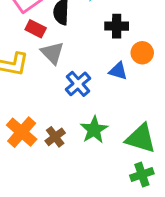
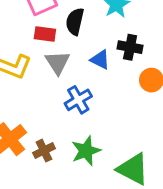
red rectangle: (36, 29) -> (45, 34), turned -30
blue triangle: (118, 71) -> (100, 60), moved

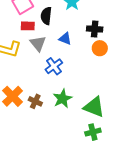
black cross: (130, 47) -> (95, 29), moved
brown cross: (44, 151) -> (35, 101), turned -32

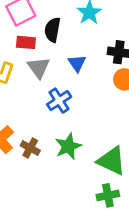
blue triangle: (65, 39) -> (77, 63), turned 32

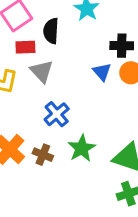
blue triangle: (77, 63) -> (102, 72), moved
blue cross: (59, 101) -> (57, 114), moved

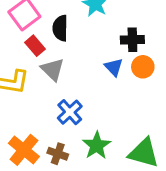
red rectangle: (25, 47) -> (35, 46), turned 54

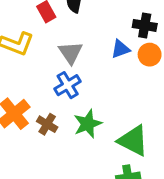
blue triangle: (114, 67) -> (120, 49), turned 42
gray triangle: (53, 69) -> (71, 53), moved

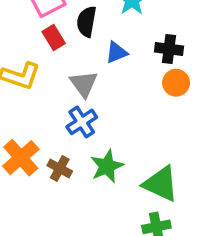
blue triangle: (120, 49) -> (116, 52), moved

